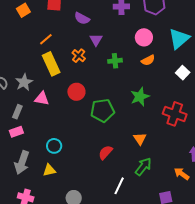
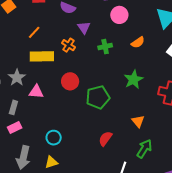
pink circle: (144, 37) -> (119, 15), moved
yellow rectangle: (51, 64) -> (42, 56), turned -60

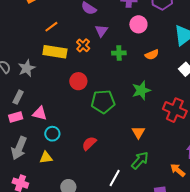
pink triangle: (36, 92) -> (40, 113), moved
red semicircle: (105, 139) -> (89, 143), moved

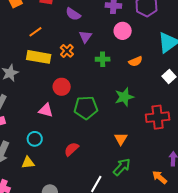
red cross: (175, 110) -> (158, 117), turned -30
pink triangle: (40, 113) -> (46, 110), moved

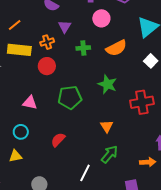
orange cross: (67, 51) -> (47, 42), turned 32
orange semicircle: (136, 61) -> (116, 48), size x1.5
red circle: (62, 87) -> (47, 66), moved
green star: (124, 97) -> (107, 84), turned -30
orange arrow: (159, 177) -> (148, 162), turned 140

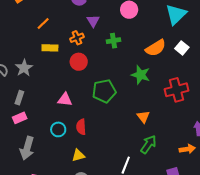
orange semicircle: (116, 48) -> (156, 48), moved
yellow rectangle: (19, 50) -> (50, 48), size x0.7
red semicircle: (58, 140) -> (81, 127), moved, turned -42
yellow triangle: (15, 156) -> (78, 155), moved

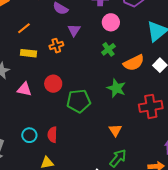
green cross: (114, 41) -> (108, 49), moved, turned -32
red circle: (79, 62) -> (53, 84), moved
pink triangle: (65, 100) -> (24, 89), moved

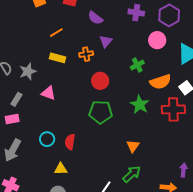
pink circle: (111, 22) -> (157, 40), moved
red circle: (53, 84) -> (100, 81), moved
red cross: (151, 106) -> (173, 109), moved

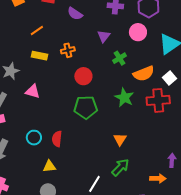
purple triangle: (106, 41) -> (104, 36), moved

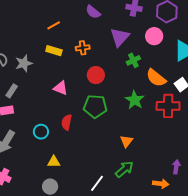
purple triangle: (104, 36) -> (120, 37), size x1.5
orange semicircle: (144, 74) -> (156, 78), turned 55
pink triangle: (33, 91) -> (61, 88), moved
red semicircle: (57, 139) -> (67, 122), moved

